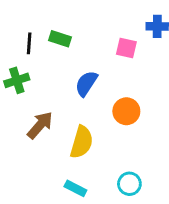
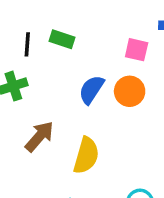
orange circle: (126, 111) -> (130, 91), moved

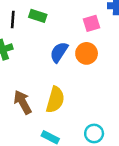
pink square: (137, 50) -> (92, 23), turned -30
brown arrow: (39, 136) -> (23, 102), moved, turned -70

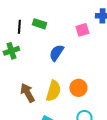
orange circle: (87, 53) -> (78, 88), moved

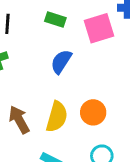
green rectangle: (39, 24) -> (55, 19), moved
pink square: (82, 30) -> (99, 28), size x1.5

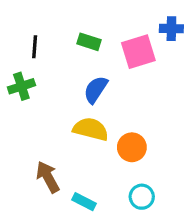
yellow semicircle: (57, 117) -> (91, 129), moved, turned -92
brown arrow: (19, 120) -> (48, 177), moved

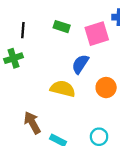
blue semicircle: (96, 90) -> (80, 64), moved
orange circle: (132, 147) -> (106, 88), moved

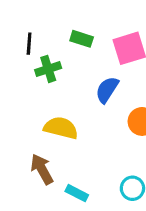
green cross: (14, 58) -> (48, 69), moved
yellow semicircle: (63, 89) -> (61, 128), moved

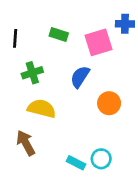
green cross: (48, 69) -> (32, 73), moved
cyan rectangle: (77, 193) -> (76, 163), moved

